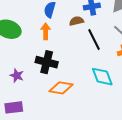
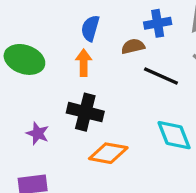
black line: (94, 40) -> (161, 76), turned -40

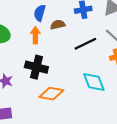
brown semicircle: (133, 46) -> (58, 25), moved
black line: (161, 76) -> (85, 44), turned -50

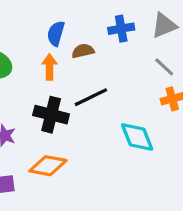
black line: (85, 44) -> (91, 97), moved
orange diamond: (51, 94) -> (48, 166), moved

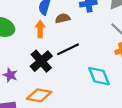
black cross: (51, 115) -> (41, 61), turned 35

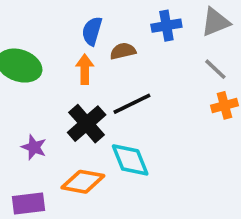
cyan diamond: (99, 76) -> (130, 160), moved

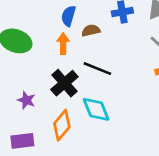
black line: (132, 104) -> (97, 69), turned 48
orange diamond: (83, 182) -> (62, 125), turned -60

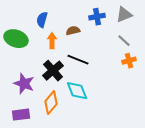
blue semicircle: (68, 16) -> (42, 20), moved
purple star: (26, 100) -> (24, 84), size x1.5

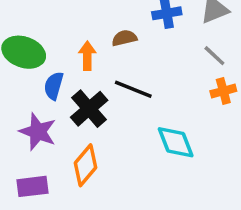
blue semicircle: (42, 20) -> (54, 86), moved
cyan diamond: (77, 91) -> (176, 142), moved

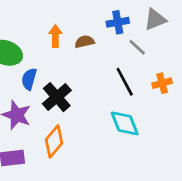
orange arrow: (87, 56) -> (55, 36), moved
gray line: (214, 56) -> (137, 47), moved
black line: (133, 89) -> (125, 82), moved, turned 40

